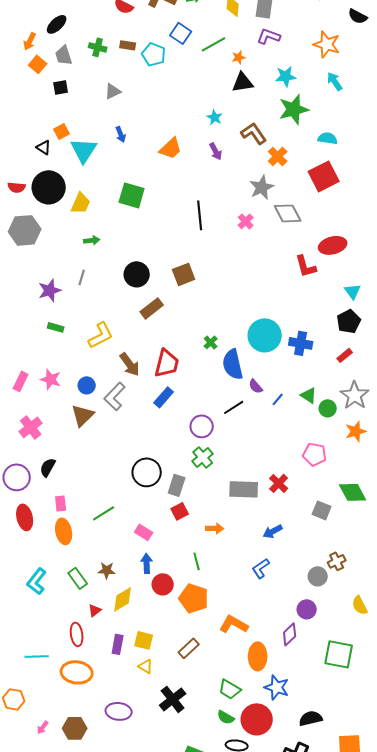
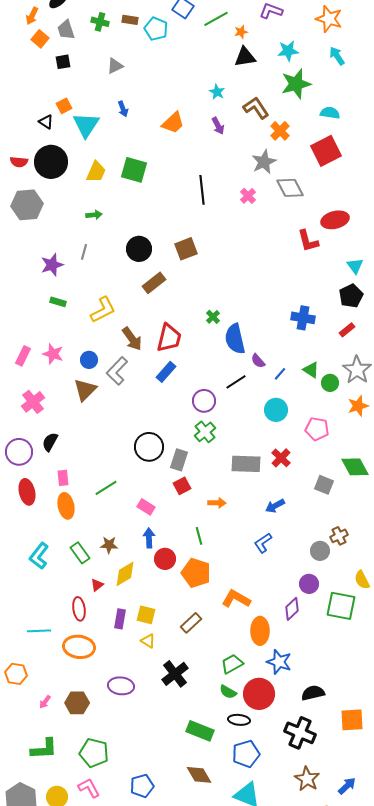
yellow trapezoid: (81, 203) -> (96, 172), moved
cyan circle: (265, 335) -> (276, 410), moved, size x0.7
green square: (339, 654) -> (341, 606), moved
green trapezoid: (230, 689) -> (232, 664), turned 120

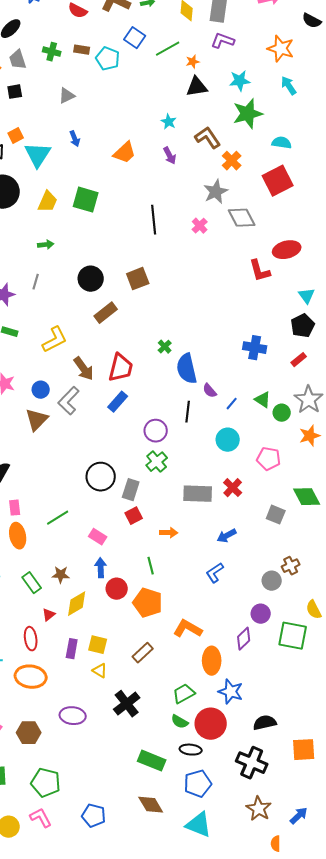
black line: (236, 382) -> (188, 412), turned -50
blue pentagon: (142, 786) -> (94, 816), turned 30

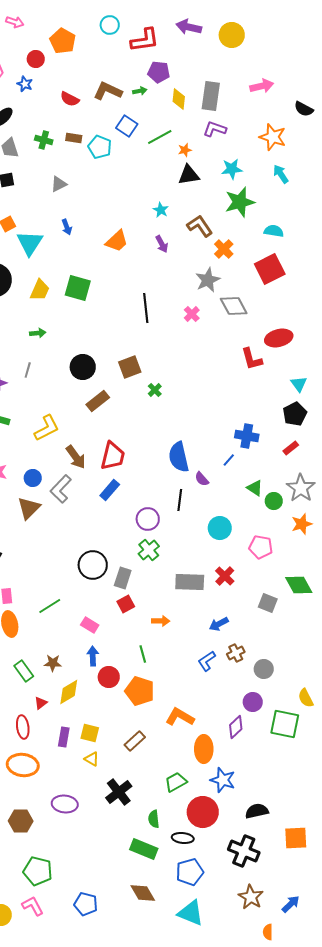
green cross: (165, 347) -> (155, 390), moved
blue line: (232, 404) -> (229, 460), moved
brown cross: (291, 566) -> (236, 653), moved
green semicircle: (180, 722) -> (154, 819), moved, turned 54

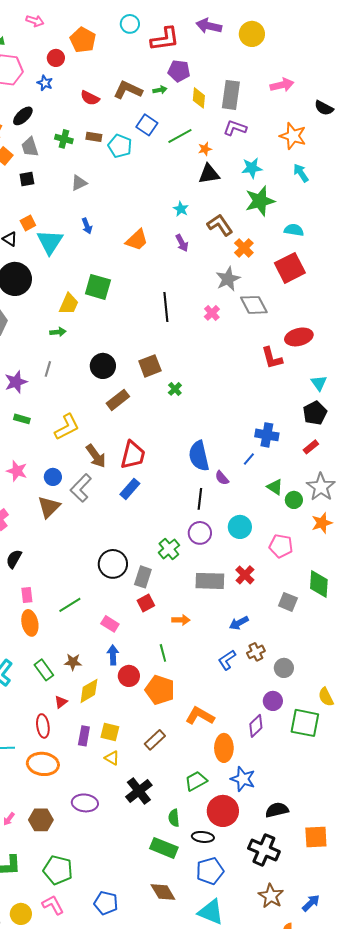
yellow trapezoid: (40, 290) -> (69, 304), moved
purple circle: (148, 519) -> (200, 533), moved
green diamond: (299, 585) -> (319, 584), turned 32

